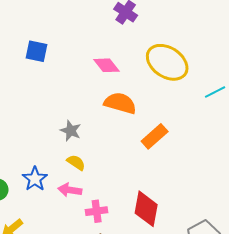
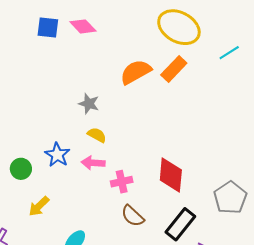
pink diamond: (106, 65) -> (83, 26), moved
orange semicircle: (120, 103) -> (136, 72), turned -40
orange rectangle: (155, 136) -> (174, 69), moved

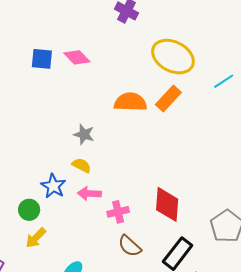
orange semicircle: (136, 72) -> (130, 102), turned 32
yellow semicircle: (97, 135) -> (82, 165), moved
green circle: (21, 169) -> (29, 210), moved

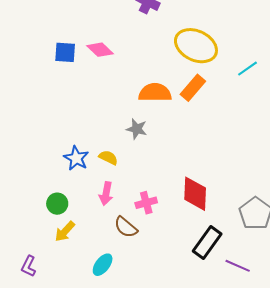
gray star: (84, 134) -> (137, 129), moved
blue star: (53, 186) -> (76, 158), moved
pink arrow: (89, 194) -> (106, 194), moved, turned -80
brown semicircle: (130, 246) -> (126, 227), moved

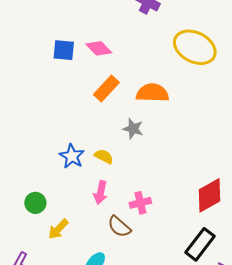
orange rectangle: (193, 88) -> (106, 88), moved
red diamond: (195, 194) -> (209, 195), moved, turned 57
green circle: (57, 204) -> (35, 203), moved

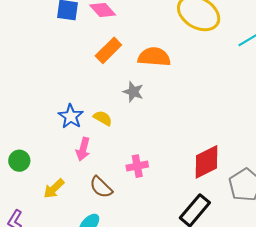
pink arrow: (101, 192) -> (83, 149), moved
green circle: (35, 203) -> (19, 161), moved
brown semicircle: (119, 227) -> (101, 187), moved

